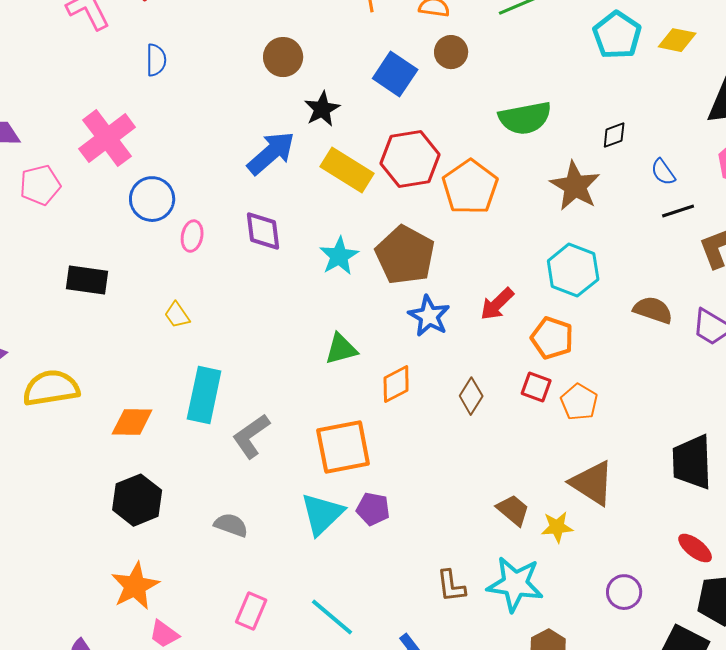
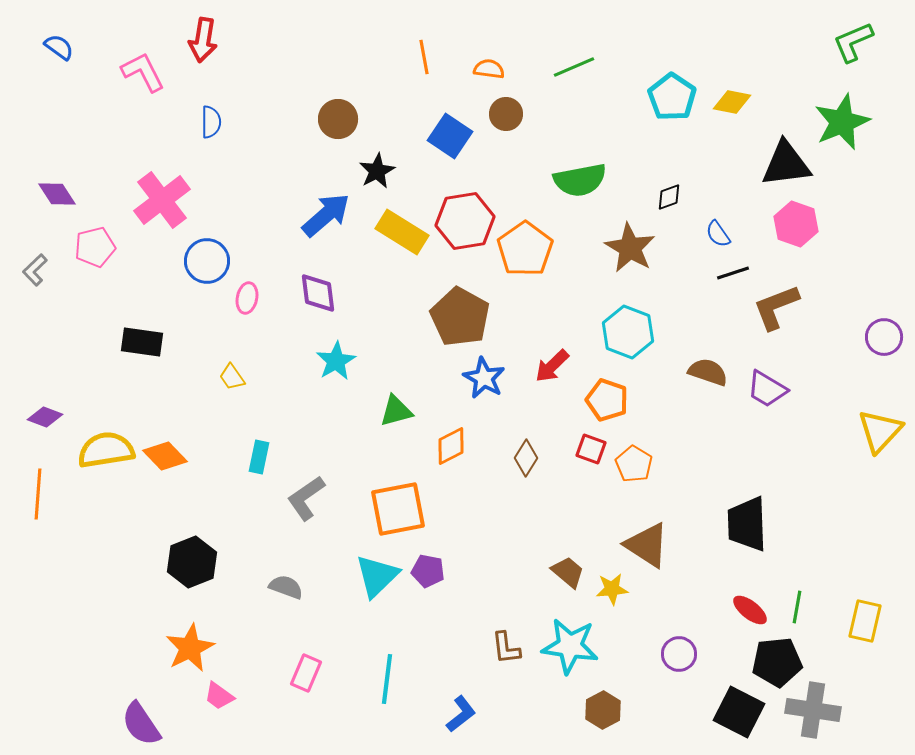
cyan star: (339, 256) -> (336, 361), moved
cyan rectangle: (204, 395) -> (259, 457), size x0.6
orange diamond: (132, 422) -> (165, 456), moved, turned 45
cyan line: (332, 617) -> (387, 679), turned 57

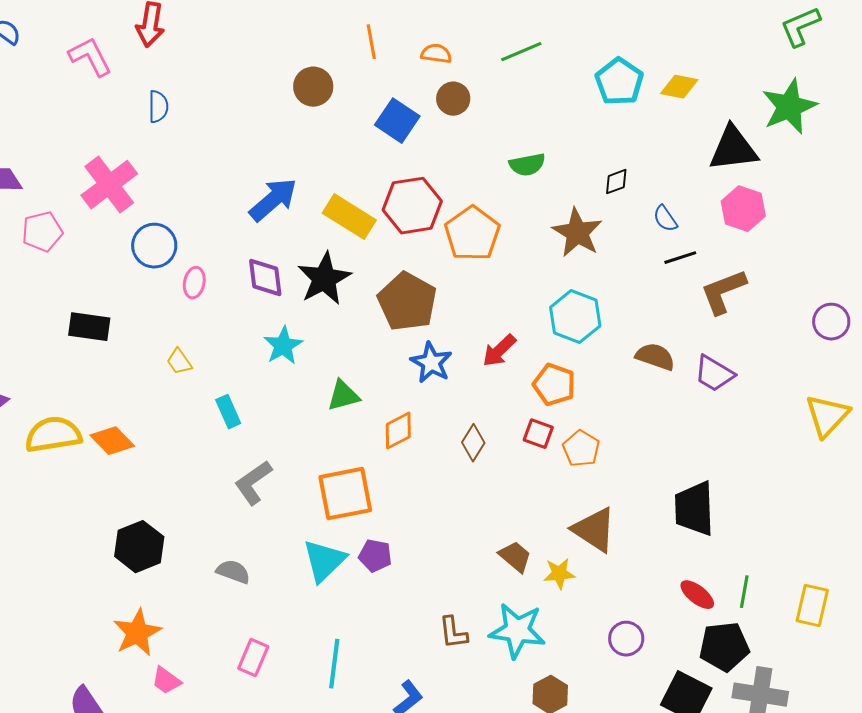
brown circle: (338, 119) -> (313, 87), moved
black star: (377, 171) -> (324, 279), moved, size x1.5
green semicircle: (580, 180) -> (527, 165), size x0.7
cyan rectangle: (259, 457) -> (228, 412), moved, turned -36

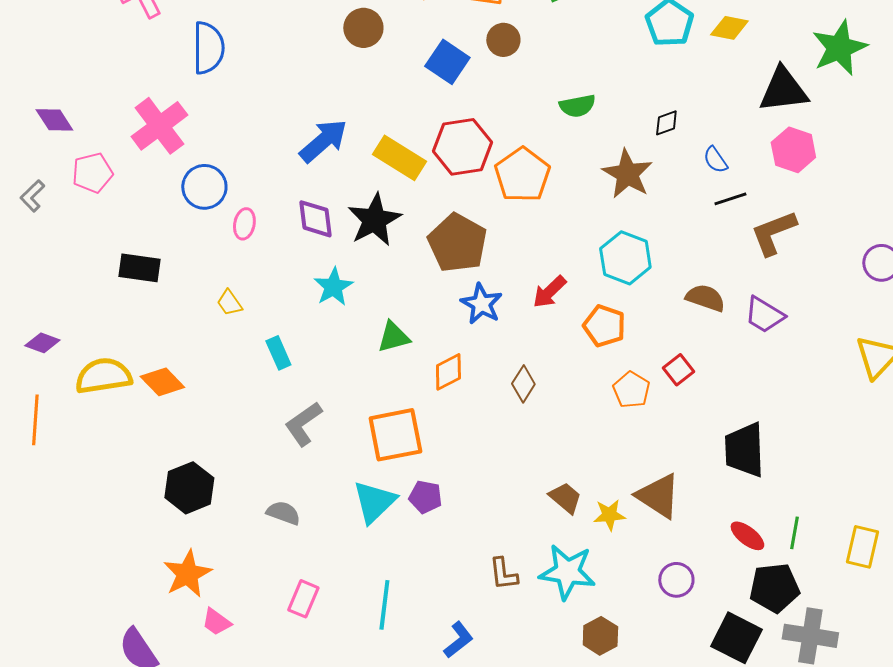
blue semicircle: (158, 107) -> (208, 48), size x1.6
red square: (538, 434) -> (678, 370), moved, turned 32
brown triangle: (594, 530) -> (658, 496), moved

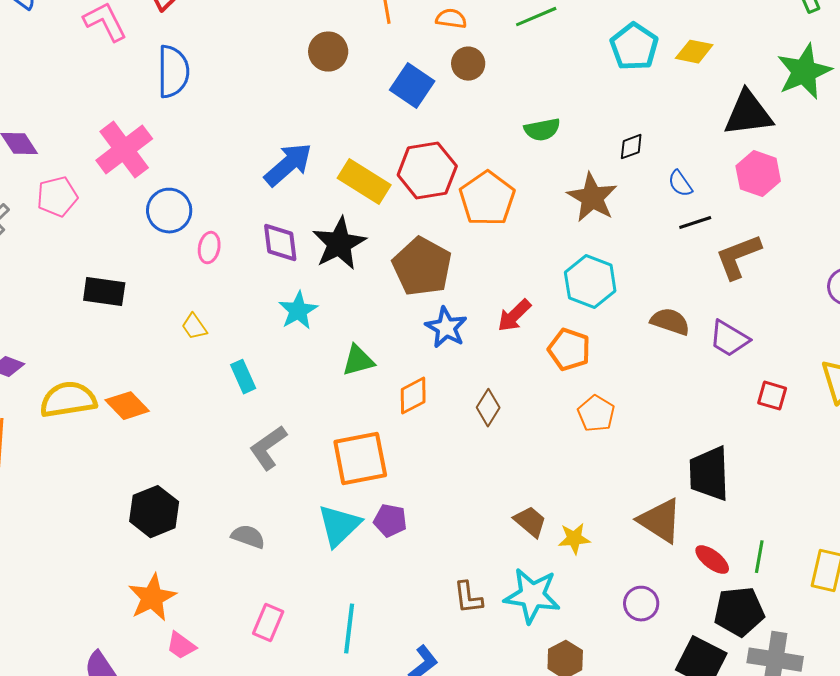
red square: (678, 370) -> (772, 396), moved, turned -36
brown triangle: (658, 496) -> (660, 521), moved

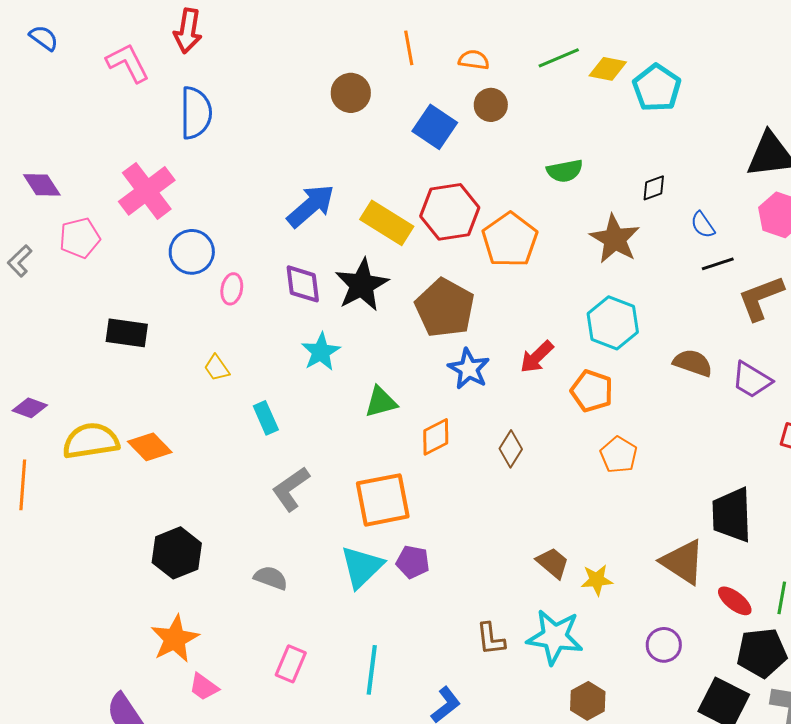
yellow diamond: (694, 52) -> (608, 69), moved

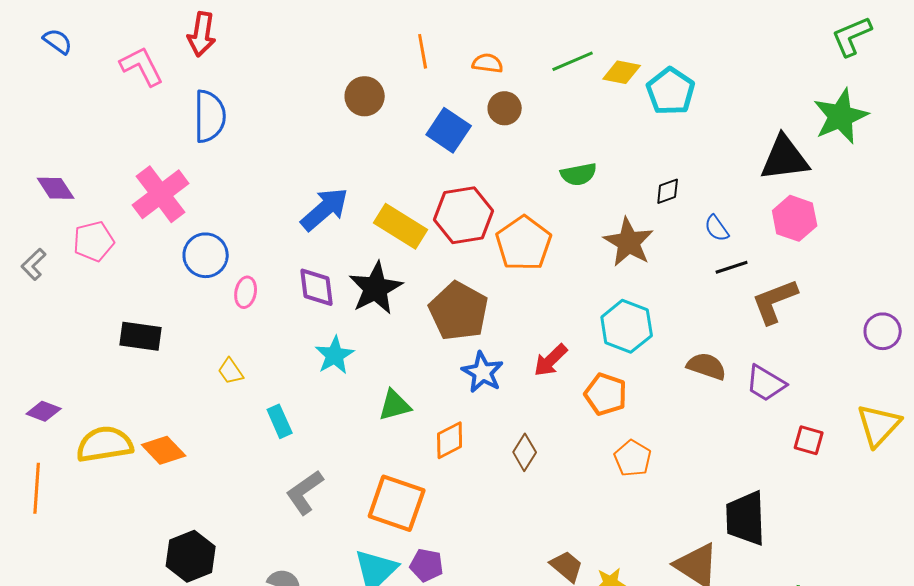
orange square: (383, 500) -> (397, 503), turned 30

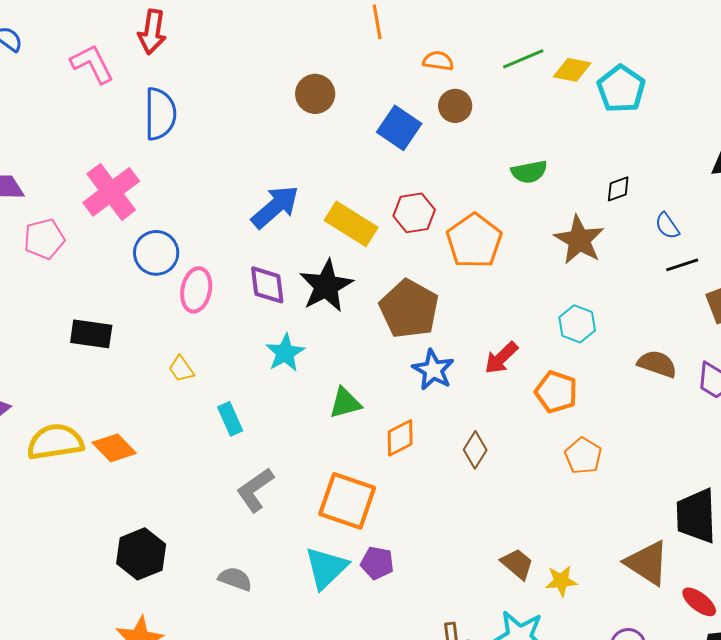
orange line: (423, 51) -> (377, 22), moved
red hexagon: (464, 215) -> (414, 213), size x0.7
pink ellipse: (246, 292) -> (196, 290), size x1.4
cyan hexagon: (627, 326) -> (577, 324), size x0.7

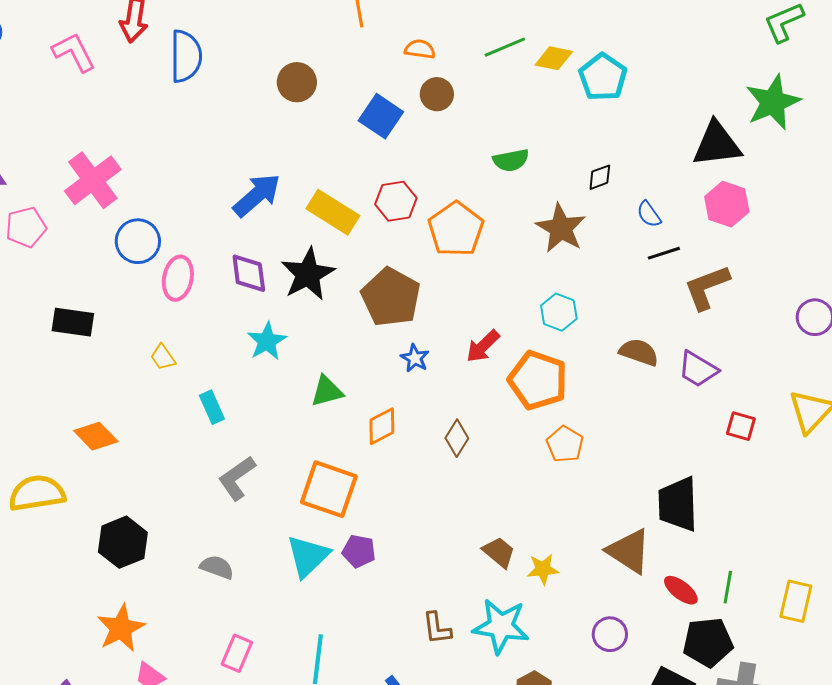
blue semicircle: (160, 114) -> (186, 56), moved
blue star: (433, 370) -> (415, 358), size x0.7
orange pentagon: (556, 392) -> (538, 380), size x1.4
yellow semicircle: (55, 442) -> (37, 493), moved

